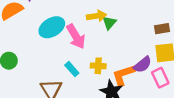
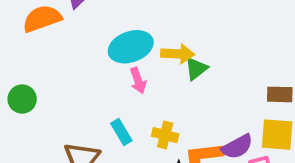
cyan ellipse: (52, 27) -> (131, 47), moved
pink arrow: (76, 36) -> (138, 81), size x0.6

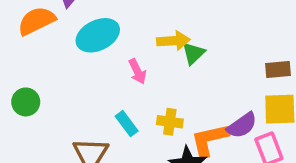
cyan ellipse: (131, 47) -> (98, 35), moved

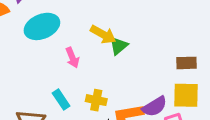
yellow arrow: (173, 41) -> (103, 34), turned 30

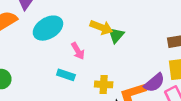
cyan rectangle: (61, 99) -> (66, 75), moved, turned -30

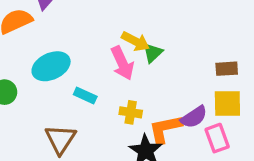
cyan ellipse: (48, 28) -> (51, 66), moved
pink arrow: (78, 51) -> (122, 63), moved, size x1.5

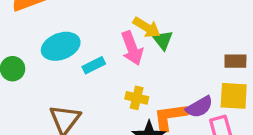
green triangle: (153, 53) -> (163, 40), turned -30
cyan rectangle: (85, 96) -> (94, 65), moved, turned -55

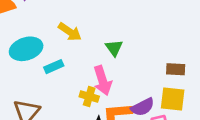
yellow arrow: (147, 27) -> (70, 32), moved
pink arrow: (132, 48) -> (103, 81), moved

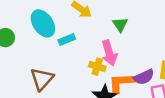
cyan ellipse: (26, 49) -> (43, 23), turned 72

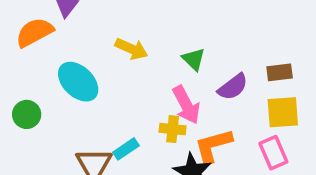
cyan rectangle: (67, 40) -> (126, 149), moved
purple semicircle: (144, 77) -> (233, 87), moved

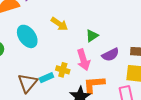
green triangle: (194, 59) -> (92, 36), turned 32
yellow cross: (173, 129) -> (63, 70), moved

